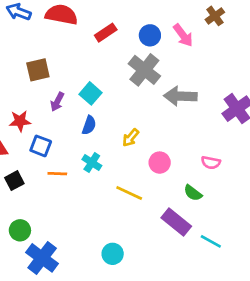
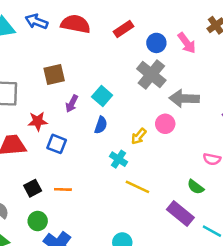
red rectangle: (106, 33) -> (124, 29), moved
cyan cross: (92, 163) -> (118, 159), moved
pink circle: (160, 163) -> (165, 124), moved
orange line: (57, 174) -> (63, 189), moved
black square: (14, 181) -> (33, 188), moved

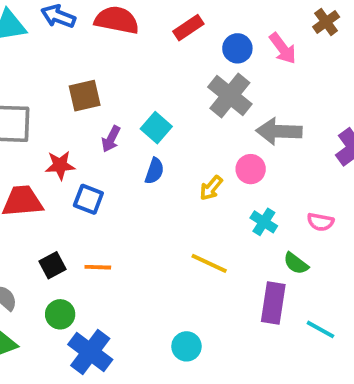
cyan cross: (118, 159) -> (264, 222), moved
purple rectangle: (180, 213) -> (273, 303), turned 60

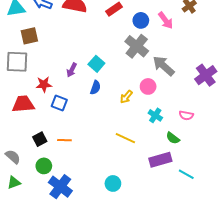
brown square: (85, 96) -> (29, 36), moved
gray arrow: (279, 131) -> (164, 66), turned 40
purple rectangle: (273, 303) -> (160, 160), turned 65

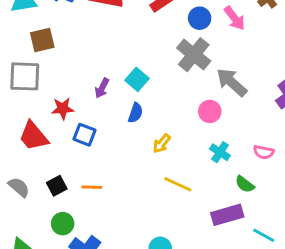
yellow arrow: (126, 97) -> (162, 143), moved
red trapezoid: (23, 104) -> (34, 136), turned -125
gray semicircle: (13, 157) -> (19, 187), moved

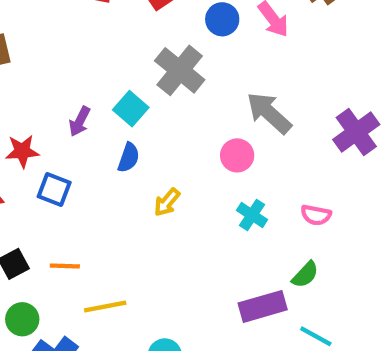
gray cross: (194, 55) -> (180, 70), moved
yellow line: (178, 184) -> (105, 306), moved, turned -36
green semicircle: (245, 184) -> (305, 275), moved, turned -84

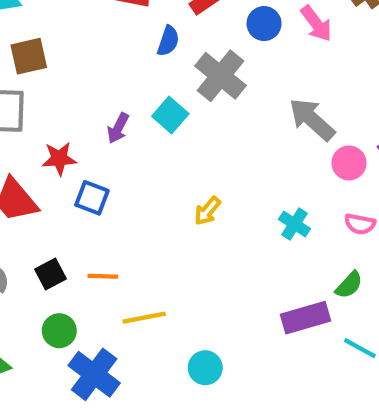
pink circle: (237, 155) -> (349, 163), moved
blue semicircle: (129, 158) -> (168, 41), moved

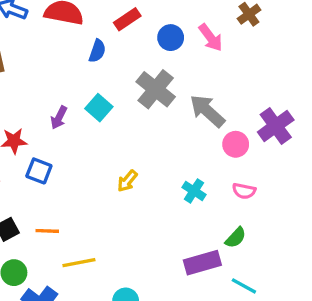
gray cross: (220, 76) -> (156, 89), moved

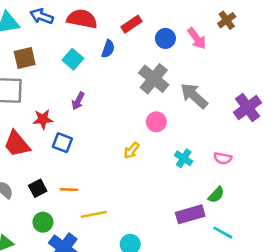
cyan square: (99, 108) -> (73, 59), moved
pink circle: (236, 144) -> (156, 122), moved

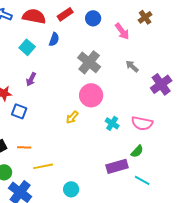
red rectangle: (132, 24) -> (65, 14), moved
blue circle: (165, 38) -> (93, 18), moved
gray arrow: (194, 96) -> (132, 66), moved, size x0.6
pink circle: (156, 122) -> (91, 95), size x1.5
pink semicircle: (223, 158) -> (142, 123), size x1.5

